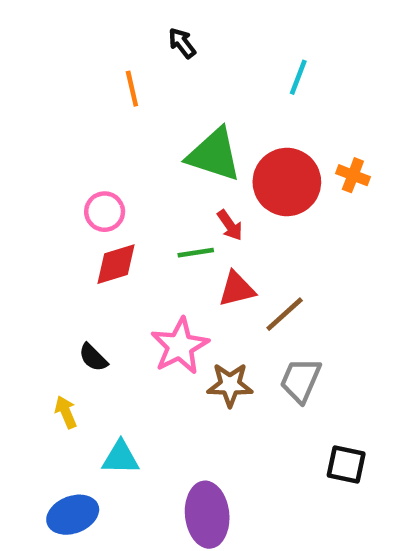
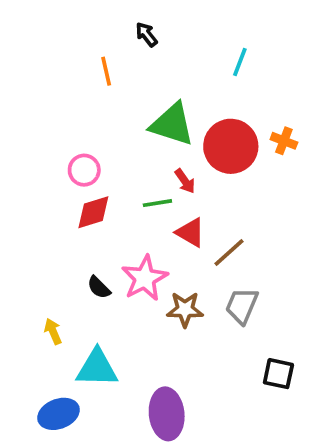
red triangle: (237, 289) -> (190, 232), turned 44
black semicircle: (93, 357) -> (99, 287), moved
cyan triangle: (121, 458) -> (97, 368), size x1.4

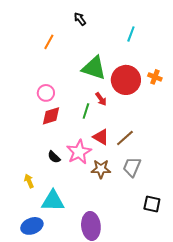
orange line: (106, 71) -> (49, 42), moved, turned 42
green line: (157, 203) -> (86, 111), turned -63
red triangle: (190, 232) -> (101, 137), moved

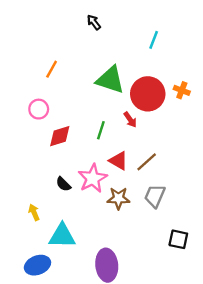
orange line: (49, 42) -> (52, 69), moved
pink circle: (46, 93) -> (39, 109), moved
red arrow: (101, 99) -> (130, 120), moved

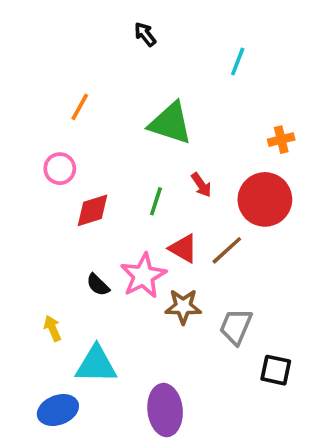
orange cross: (182, 90) -> (281, 140), turned -35
red circle: (148, 94) -> (265, 199), moved
gray trapezoid: (155, 196) -> (236, 327), moved

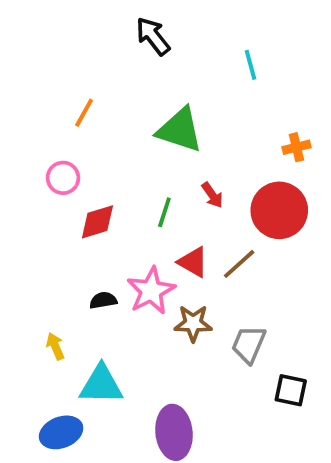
black arrow: (145, 34) -> (153, 36), size x1.5
cyan line: (238, 62) -> (251, 65), turned -36
black semicircle: (98, 285) -> (103, 300), turned 125

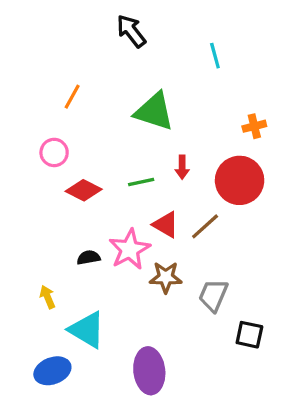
red arrow: (212, 195) -> (182, 167), turned 35
green line: (164, 212) -> (141, 182), turned 60
red diamond: (97, 222) -> (84, 190), turned 44
cyan triangle: (101, 385) -> (87, 330), turned 30

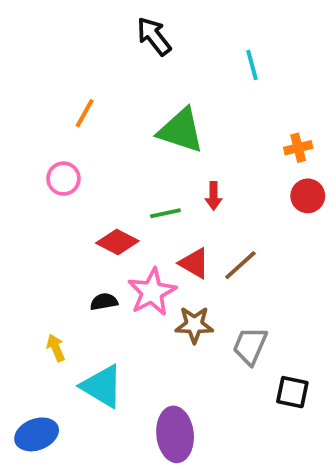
red circle: (240, 180) -> (308, 196), moved, size x0.6
red diamond: (84, 190) -> (117, 242), moved
blue ellipse: (52, 371) -> (37, 434), moved

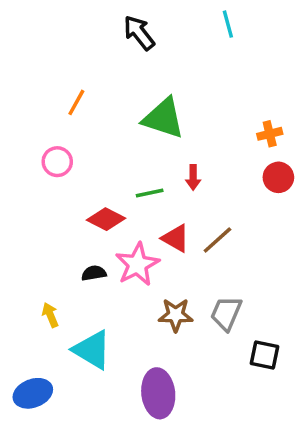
cyan line: (252, 65) -> (228, 24), moved
brown star: (194, 325) -> (176, 315), moved

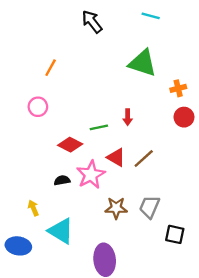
cyan line: (228, 24) -> (151, 16), turned -60
green triangle: (163, 118) -> (143, 63), moved
blue ellipse: (33, 393) -> (18, 246), moved, turned 30

